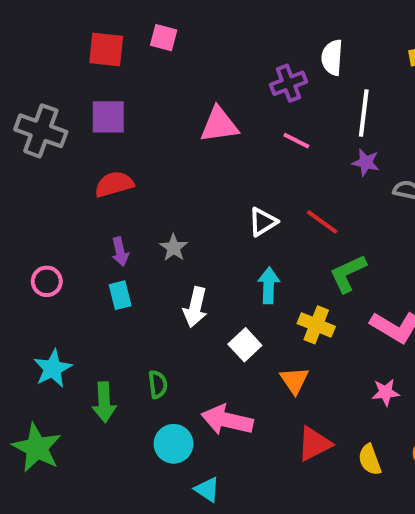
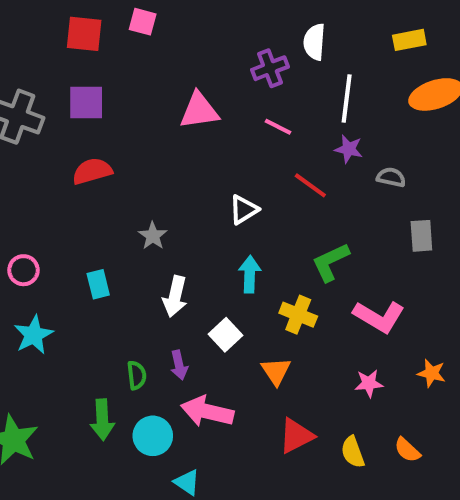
red line: (322, 222) -> (310, 185), moved
purple arrow: (120, 252) -> (179, 365), moved
cyan star: (53, 369) -> (34, 335), moved
green arrow: (104, 402) -> (102, 420), moved

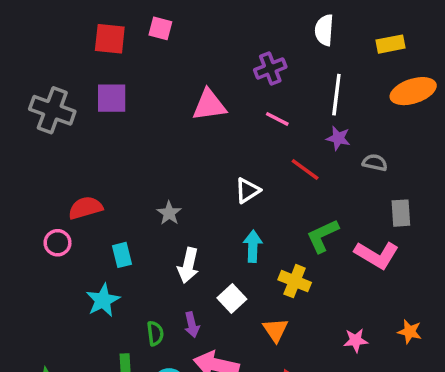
white semicircle: (314, 42) -> (324, 30), moved
red semicircle: (92, 171) -> (85, 208), moved
pink L-shape: (379, 317) -> (377, 255), moved
cyan star: (34, 335) -> (103, 300), moved

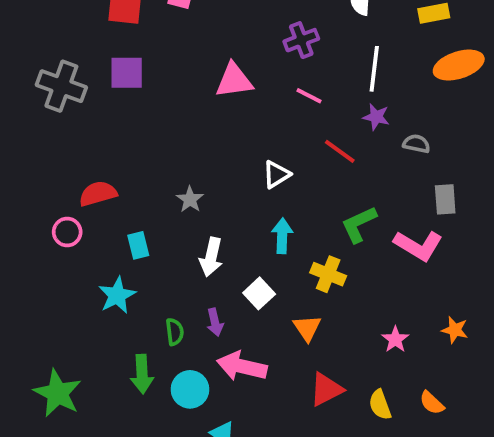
pink star: (356, 340) -> (395, 339), turned -30

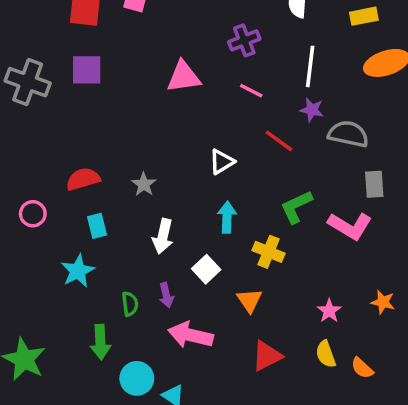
gray semicircle: (416, 144) -> (348, 134), size x1.6
red semicircle: (98, 194) -> (83, 179), moved
cyan circle: (190, 389) -> (137, 378), moved
yellow semicircle: (380, 405) -> (326, 354), moved

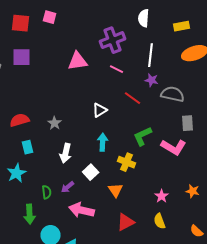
purple cross: (244, 40) -> (113, 40), size x1.4
purple arrow: (166, 295) -> (68, 187), turned 64
orange semicircle: (362, 368) -> (197, 231), moved

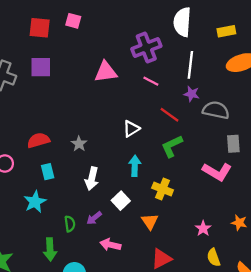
white semicircle: (144, 18) -> (182, 22), size x1.4
green L-shape: (143, 136) -> (172, 146), moved
pink arrow: (82, 210) -> (110, 245), size x0.7
yellow semicircle: (160, 221) -> (214, 257), moved

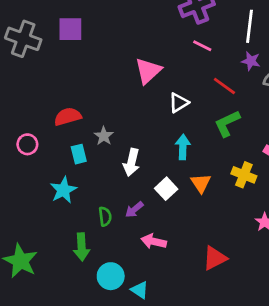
pink triangle: (106, 72) -> (148, 71), moved, turned -35
gray star: (79, 144) -> (104, 136), moved
yellow cross: (163, 189) -> (244, 175), moved
orange triangle: (150, 222) -> (201, 183), moved

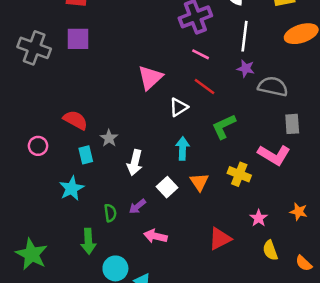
red line: (224, 86) -> (204, 87), moved
red semicircle: (68, 117) -> (75, 120), turned 45
red triangle: (215, 258) -> (220, 239), moved

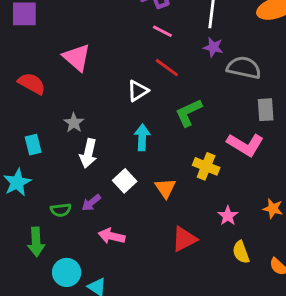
pink triangle: (150, 77) -> (77, 57), moved, turned -36
red semicircle: (75, 120) -> (32, 84), moved
gray star: (109, 138) -> (74, 123), moved
orange triangle: (199, 182) -> (165, 188), moved
green semicircle: (110, 213) -> (61, 210), turned 90

